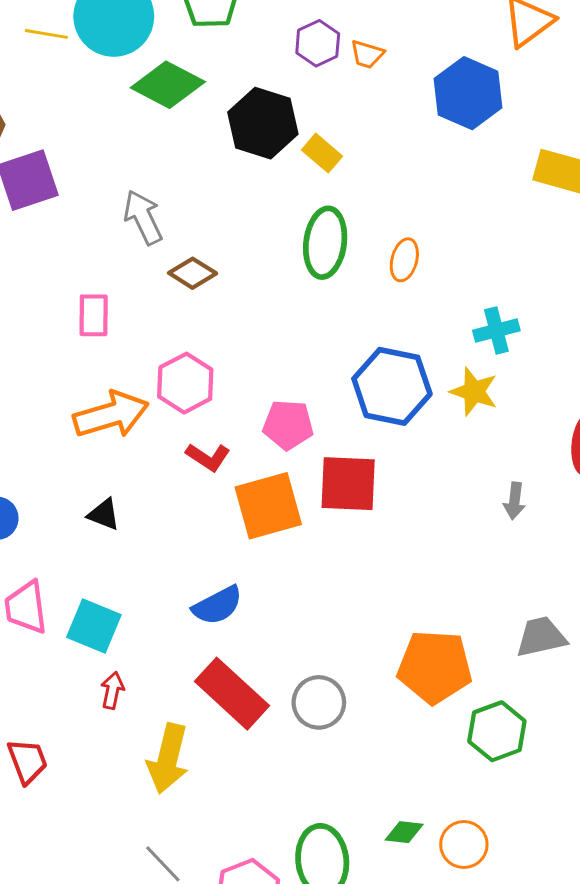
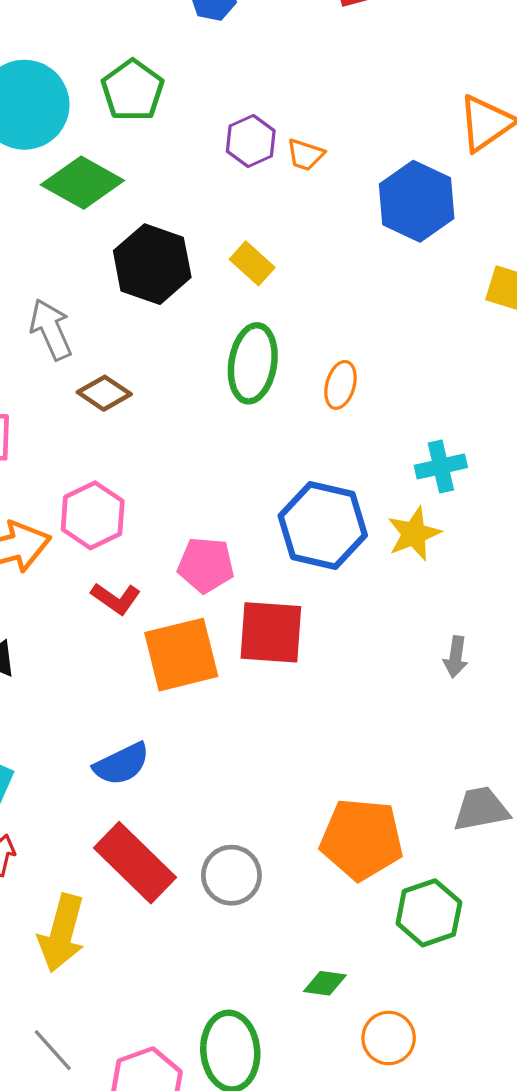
black hexagon: (263, 123) -> (152, 264), moved
yellow star: (474, 392) -> (414, 534), turned 30
green diamond: (404, 832) -> (325, 983), moved

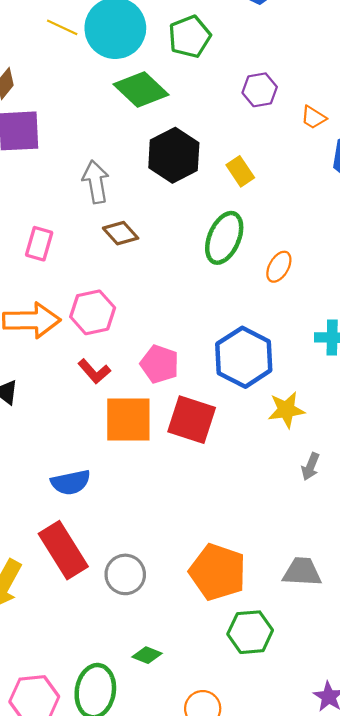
orange trapezoid: (305, 155) -> (313, 117), moved
yellow star: (414, 534) -> (286, 410), moved
green diamond: (325, 983) -> (147, 655), moved

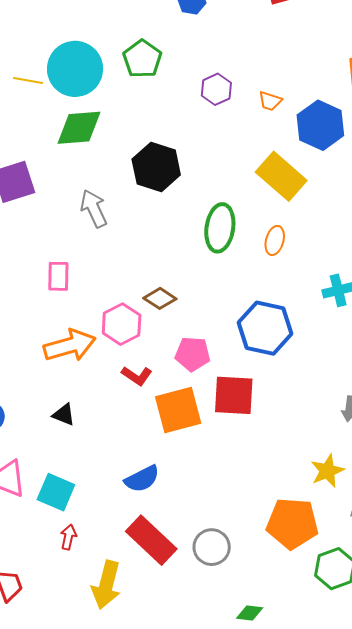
green diamond: (141, 90) -> (79, 128), moved, turned -33
yellow rectangle: (240, 171) -> (281, 176), moved, size x1.8
brown diamond: (121, 233) -> (160, 298), moved
yellow star: (286, 410) -> (327, 471), moved

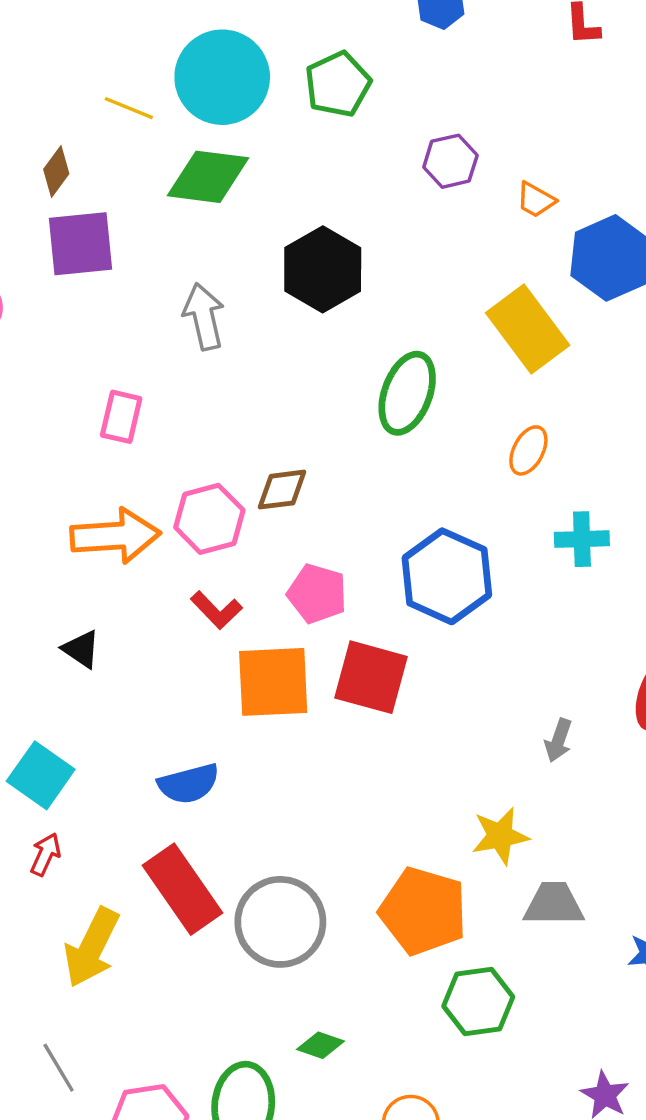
yellow line: (28, 81) -> (129, 108), moved
orange ellipse: (275, 240) -> (528, 450), moved
brown diamond: (160, 298) -> (282, 490), turned -52
gray circle: (212, 547) -> (280, 922), size x1.4

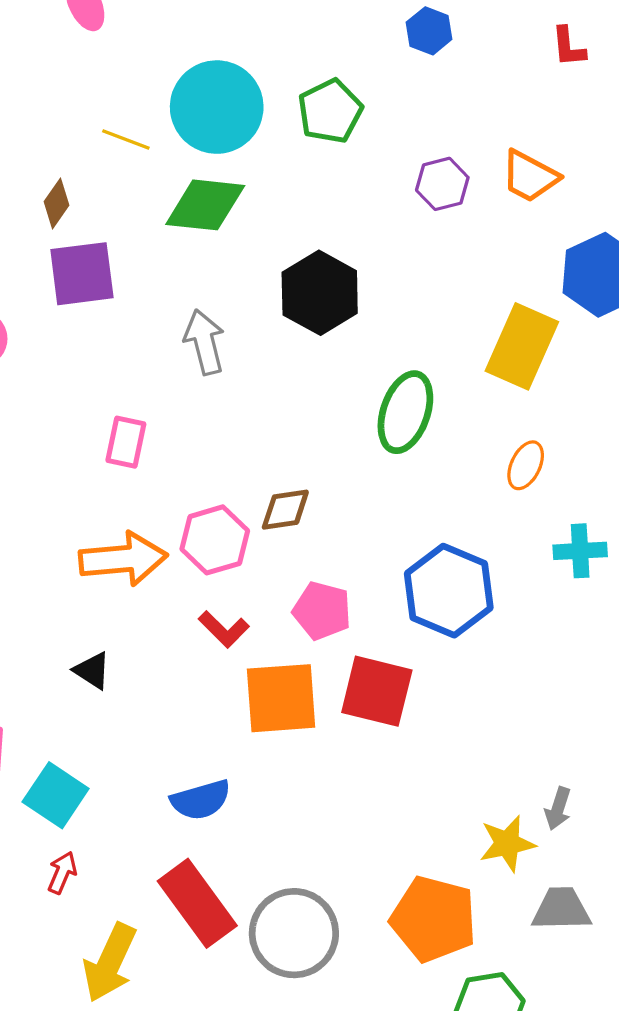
orange trapezoid: (536, 200) -> (530, 176), moved, size x1.5
yellow rectangle: (528, 329) -> (522, 346), turned 62
gray arrow: (558, 740) -> (558, 809), moved

